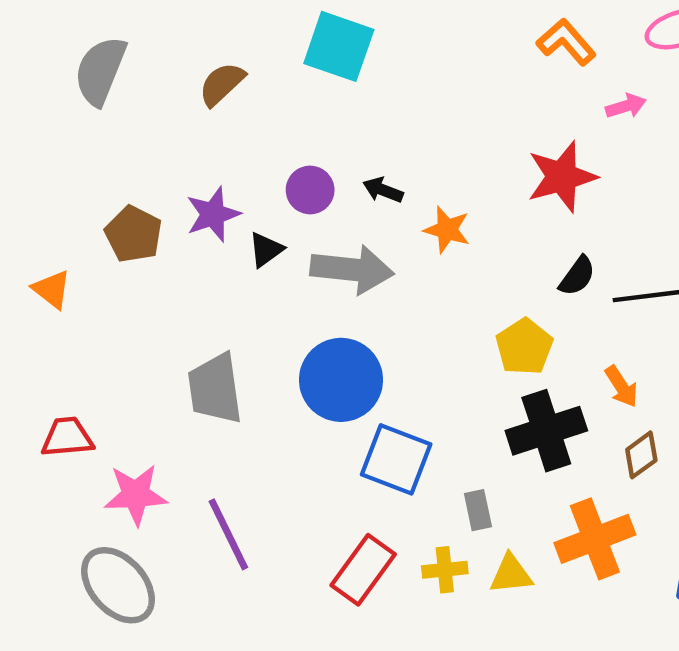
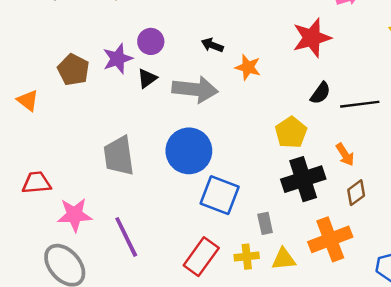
purple circle: (310, 190) -> (151, 41), moved

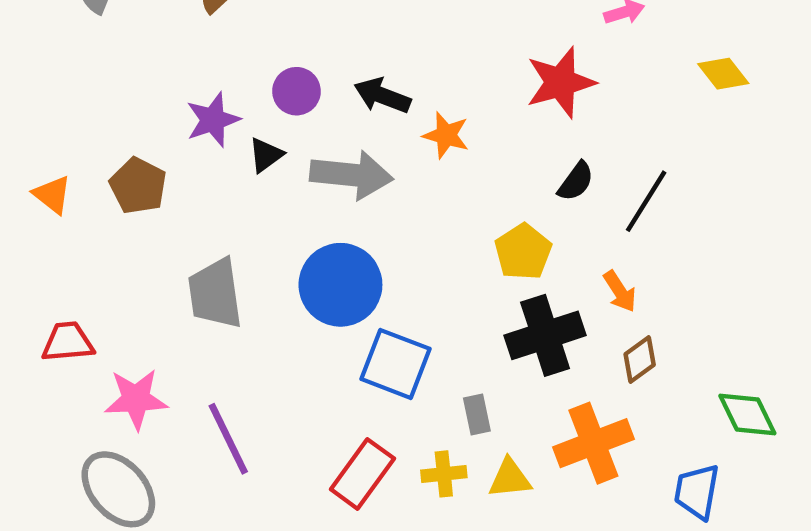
purple circle: (151, 41) -> (296, 91), moved
black arrow: (212, 45) -> (382, 96), size x1.4
brown pentagon: (73, 70) -> (138, 186), moved
black line: (360, 104) -> (646, 201), turned -51

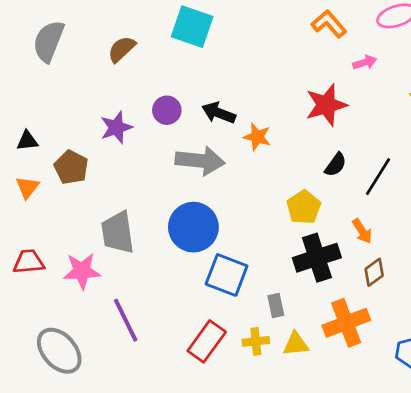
black triangle: (266, 155) -> (27, 141), moved, turned 30
orange triangle: (52, 195) -> (27, 187), moved, turned 30
pink star: (136, 399) -> (82, 271), moved

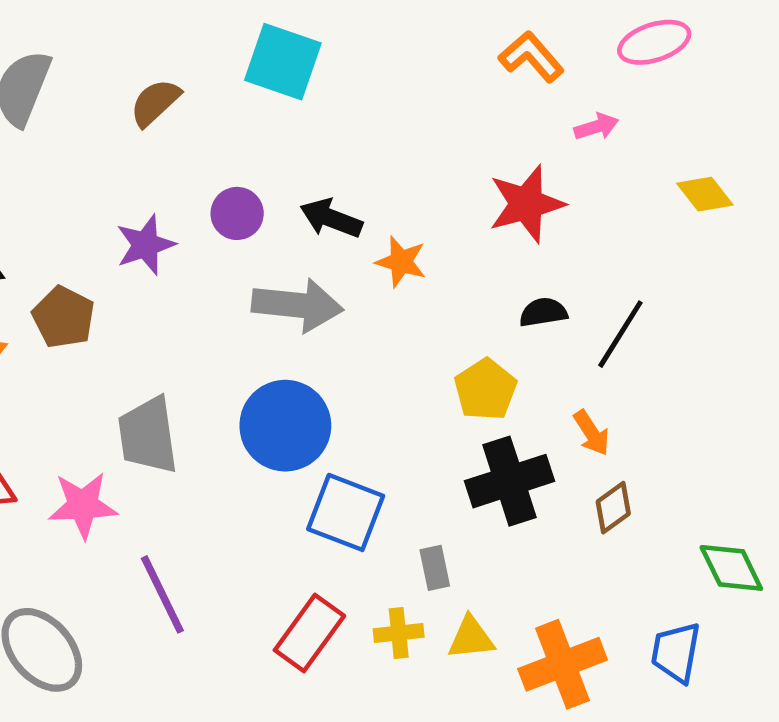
black semicircle: (336, 165) -> (543, 312), turned -135
orange cross: (346, 323) -> (563, 664), moved

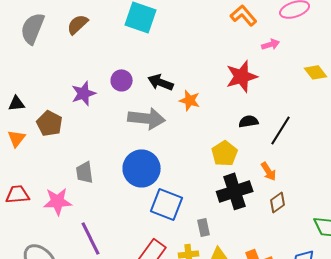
brown semicircle: (155, 103) -> (78, 24), moved
gray trapezoid: (148, 435) -> (85, 172), size x0.7

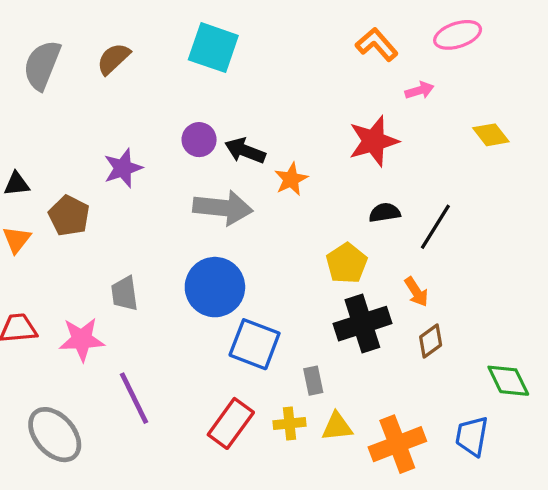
purple circle: (122, 80) -> (199, 140), moved
orange star: (190, 100) -> (291, 179), turned 30

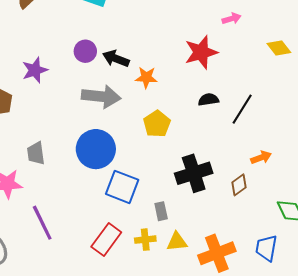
orange star: (291, 179) -> (146, 78), turned 30
yellow pentagon: (347, 263) -> (157, 124), moved
orange arrow: (416, 292) -> (261, 157), moved, turned -78

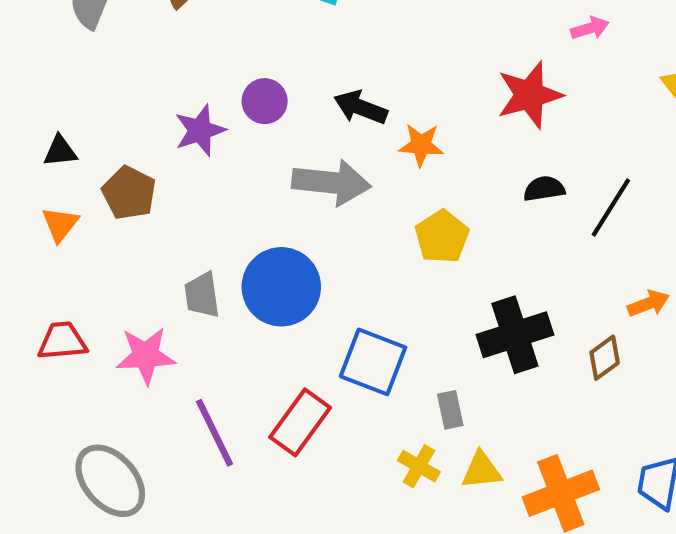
purple circle: (85, 51) -> (265, 101), moved
blue circle: (96, 149) -> (281, 287), moved
red rectangle: (106, 240) -> (300, 422), moved
yellow cross: (145, 240) -> (419, 466), turned 36

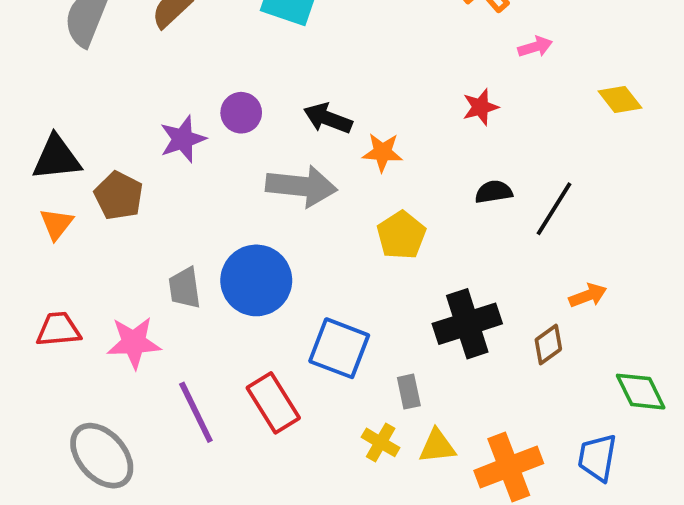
red star: (530, 95) -> (480, 107), size x0.6
black triangle: (60, 151) -> (57, 158), size x1.6
red rectangle: (300, 422) -> (273, 403), turned -68

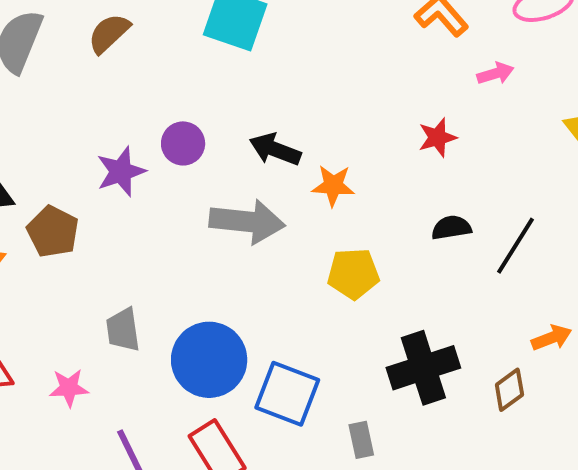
yellow pentagon: (401, 235) -> (353, 274), turned 30
blue circle: (256, 280) -> (209, 360), moved
pink star: (134, 343) -> (69, 388), size x0.7

